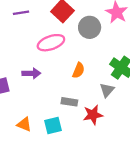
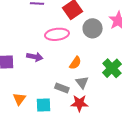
gray triangle: (107, 90) -> (82, 82), moved, turned -32
orange triangle: (24, 124) -> (19, 99), turned 32

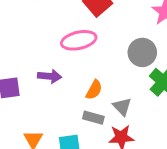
gray circle: (93, 28) -> (142, 52), moved
orange semicircle: (75, 63) -> (94, 90), moved

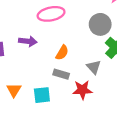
gray triangle: (122, 107) -> (94, 67), moved

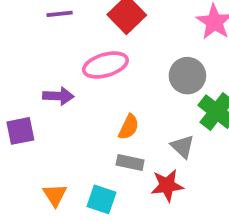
purple arrow: (28, 41) -> (58, 96), moved
cyan square: (42, 95) -> (101, 199), turned 30

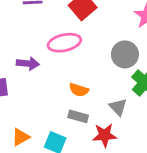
orange semicircle: (129, 127) -> (79, 90), turned 78
orange triangle: (55, 195) -> (21, 137), turned 30

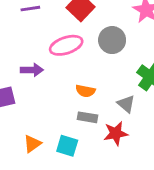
gray circle: (125, 54) -> (112, 40), moved

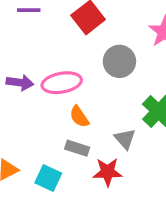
pink ellipse: (66, 45) -> (62, 83), moved
orange semicircle: (85, 91) -> (79, 117), turned 36

